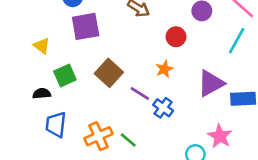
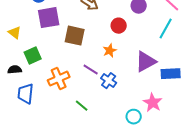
brown square: (109, 73) -> (75, 36), moved, turned -30
orange cross: (99, 136) -> (59, 79), moved

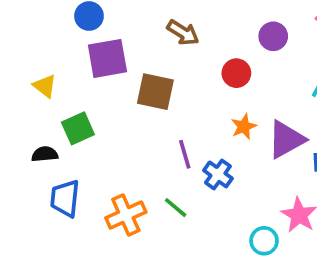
orange star: (110, 51) -> (244, 127), moved
purple line: (91, 70) -> (185, 154), turned 42
orange cross: (59, 79) -> (126, 215), moved
green line: (82, 106) -> (176, 208), moved

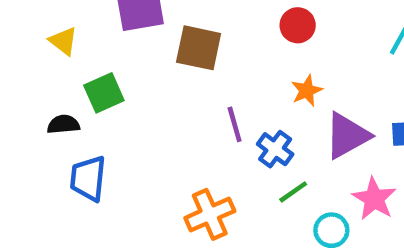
purple triangle: (286, 139) -> (347, 136), moved
green line: (176, 208) -> (293, 192), moved, turned -75
orange cross: (126, 215) -> (210, 214), moved

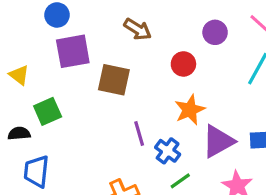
orange star: (307, 91) -> (190, 110), size x1.4

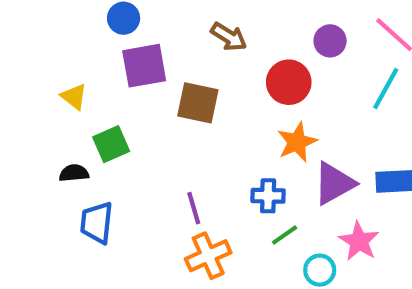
red circle: (183, 64) -> (289, 82), size x1.4
purple line: (139, 133) -> (194, 208), moved
blue cross: (168, 151) -> (268, 196), turned -35

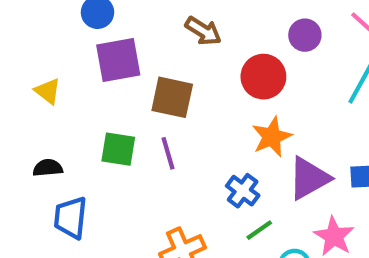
green square: (111, 144) -> (118, 149), moved, turned 33
blue cross: (268, 196) -> (243, 191), turned 36
purple line: (194, 208) -> (168, 153), moved

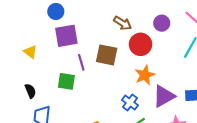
brown arrow: (203, 31) -> (123, 23), moved
brown square: (172, 97) -> (107, 55), moved
purple line: (168, 153) -> (81, 62), moved
black semicircle: (48, 168) -> (30, 91), turned 72

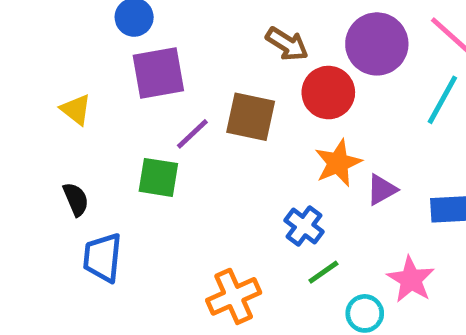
purple circle: (162, 23) -> (377, 44), size x1.6
purple line: (81, 62) -> (192, 134), turned 63
purple triangle: (164, 96) -> (382, 190), moved, size x0.6

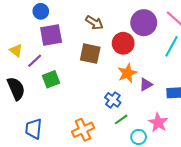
brown arrow: (287, 44) -> (94, 23), moved
purple line: (192, 134) -> (35, 61), moved
green square: (158, 177) -> (51, 79), turned -30
black semicircle: (76, 199) -> (16, 89), size x1.6
blue trapezoid: (103, 258) -> (34, 129), moved

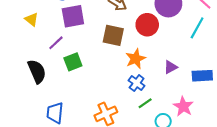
yellow triangle: (16, 50) -> (32, 19), moved
orange star: (127, 73) -> (136, 59), moved

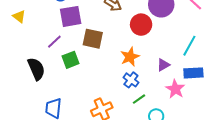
yellow triangle: (32, 19) -> (19, 16), moved
cyan line: (197, 28) -> (189, 46), moved
brown square: (113, 35) -> (93, 39), moved
pink star: (183, 106) -> (175, 89), moved

